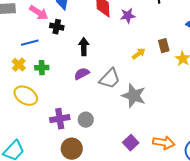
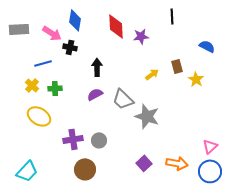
gray trapezoid: (110, 79) -> (123, 99), turned 90

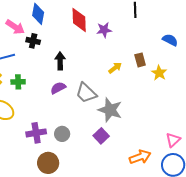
purple square: (144, 163) -> (101, 136), moved
orange arrow: (177, 163) -> (140, 157), turned -30

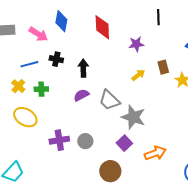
purple star: (104, 30) -> (136, 44), moved
black cross: (33, 41) -> (56, 59), moved
orange arrow: (140, 157) -> (155, 153), moved
brown circle: (48, 163) -> (110, 171), moved

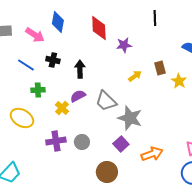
purple star: (136, 44) -> (124, 45), moved
blue line: (29, 64) -> (26, 65), turned 48
yellow cross: (18, 86) -> (62, 108), moved

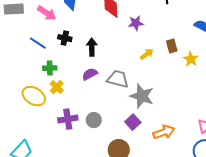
gray trapezoid: (106, 101) -> (118, 79), turned 150
yellow cross: (62, 108) -> (57, 87), moved

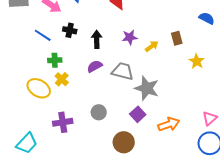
purple star: (136, 23) -> (130, 37), moved
yellow star: (191, 59) -> (197, 61), moved
purple cross: (68, 119) -> (63, 122), moved

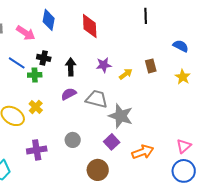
green cross: (55, 60) -> (35, 75), moved
yellow star: (197, 61) -> (183, 77), moved

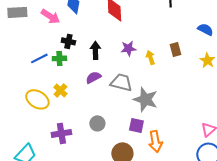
blue line: (17, 63) -> (39, 58), moved, turned -60
yellow arrow: (126, 74) -> (150, 57), turned -72
purple square: (112, 142) -> (136, 125), turned -35
orange arrow: (143, 152) -> (155, 141), moved, turned 100

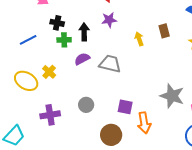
purple star: (128, 48) -> (109, 20), moved
green cross: (59, 58) -> (64, 40), moved
gray star: (145, 99) -> (172, 96), moved

